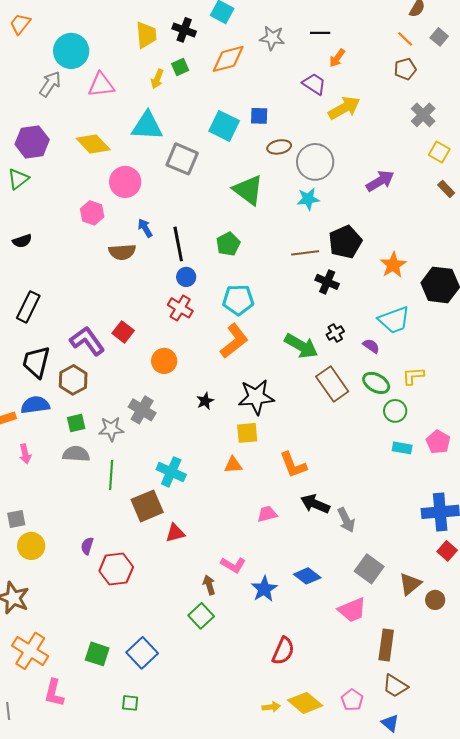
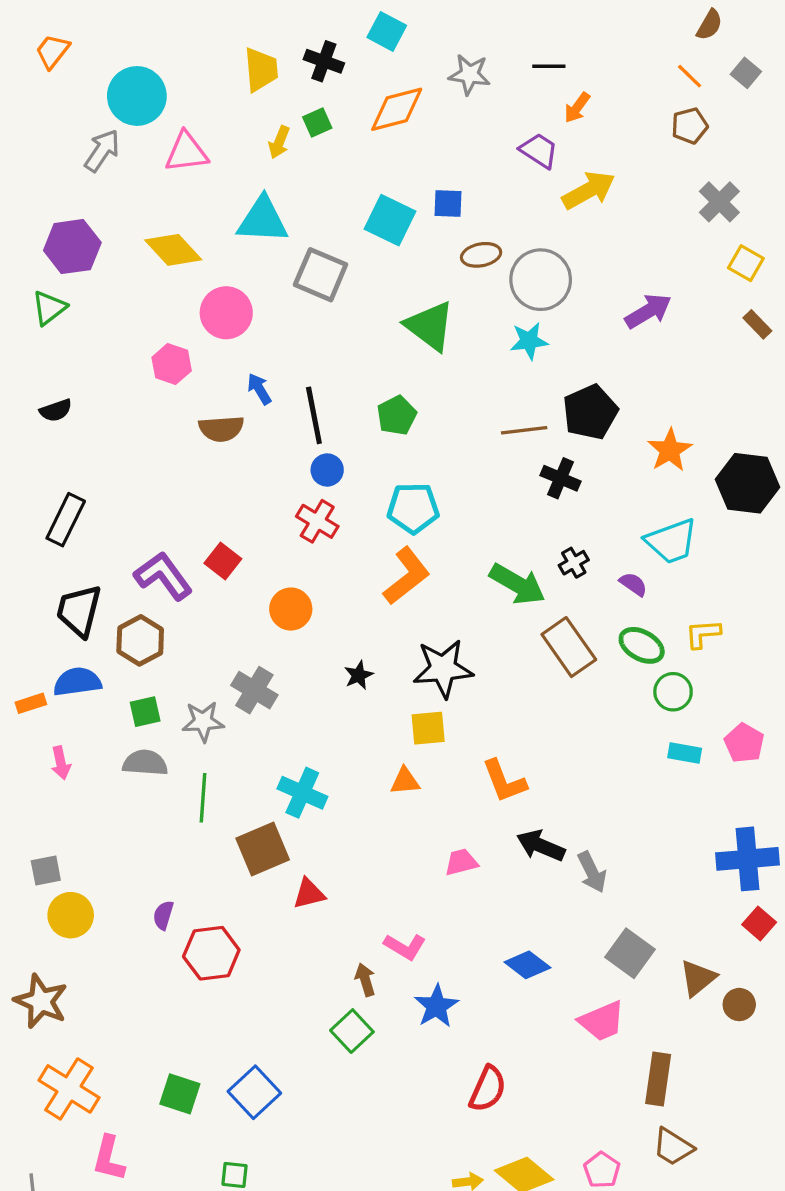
blue star: (264, 589) -> (436, 1006), moved

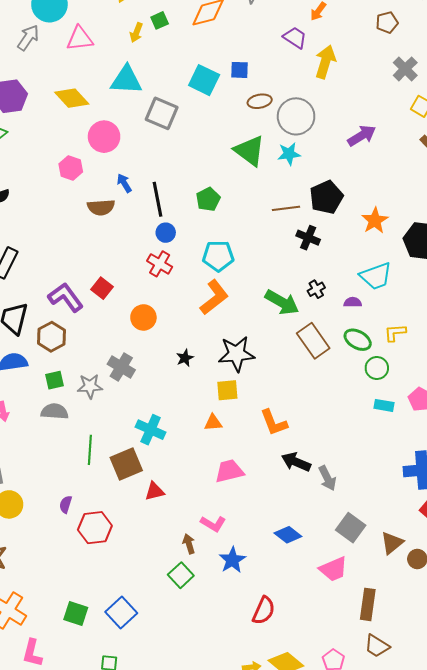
yellow arrow: (589, 190) -> (325, 62), turned -44
green triangle: (430, 326) -> (250, 151), moved
purple semicircle: (633, 584) -> (353, 302), turned -36
green line: (203, 798) -> (90, 450), moved
pink trapezoid: (461, 862) -> (229, 471), moved, size x1.4

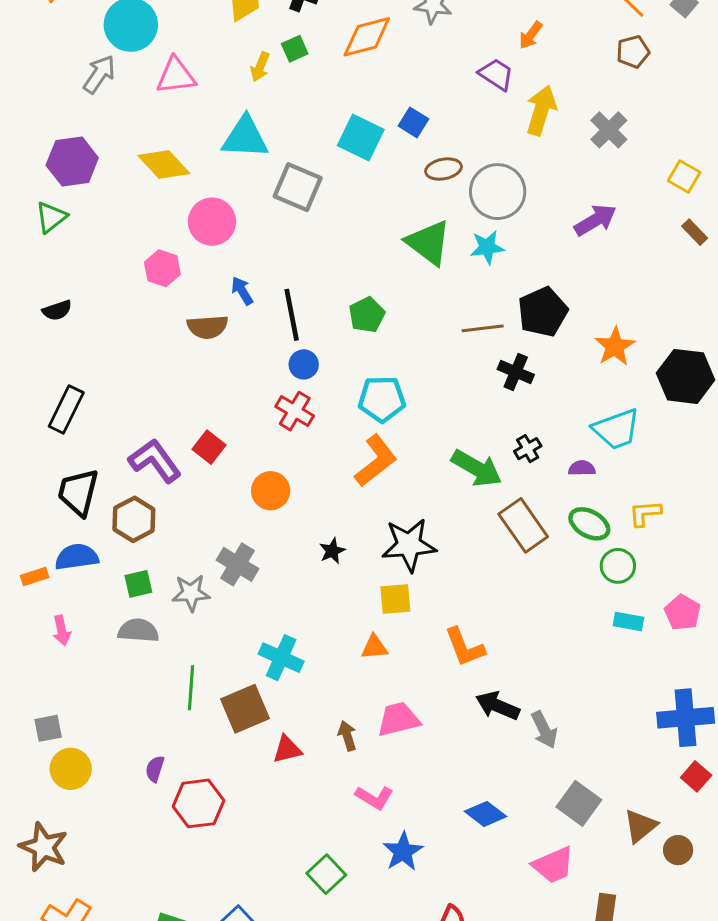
gray cross: (405, 69) -> (609, 130), moved
blue square: (239, 70) -> (413, 122), turned 30
brown arrow: (189, 544) -> (347, 736), moved

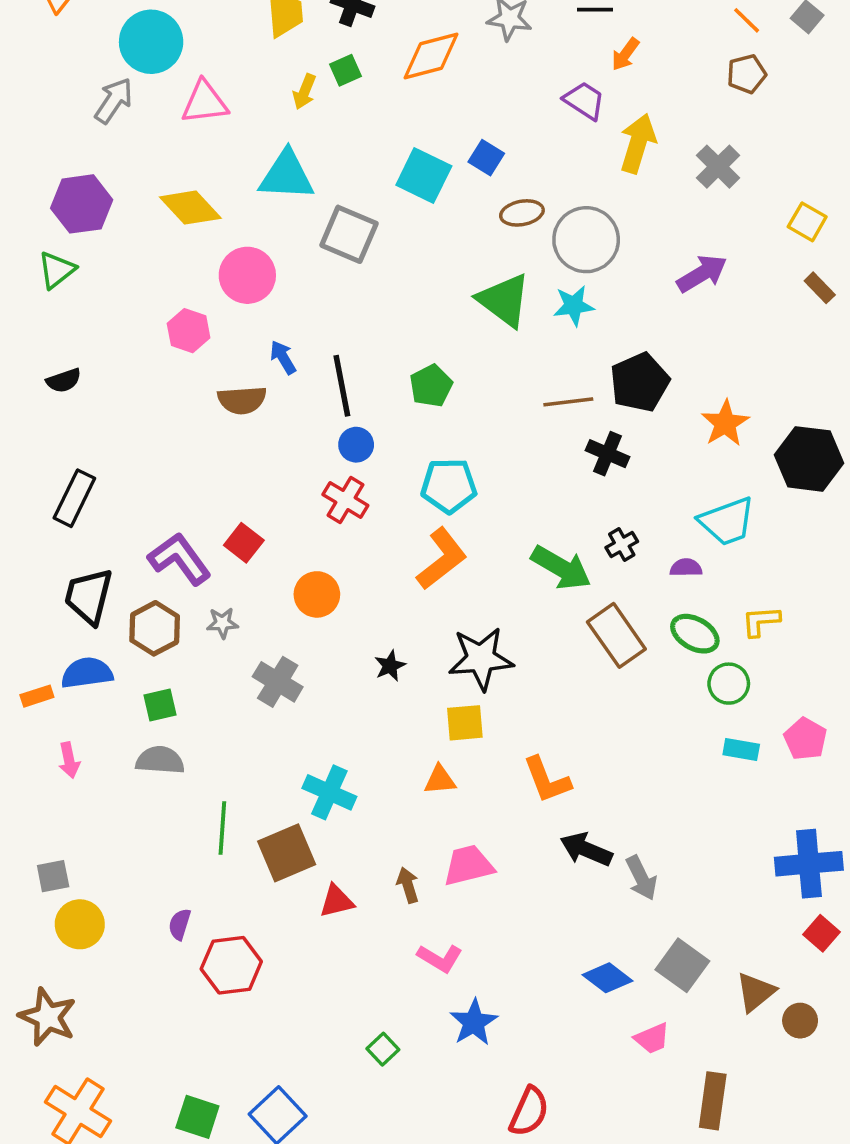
gray star: (191, 593) -> (222, 623), moved, size x0.7
blue diamond: (486, 814) -> (607, 978), moved
pink trapezoid: (553, 865) -> (652, 1038), size x0.7
green square: (326, 874) -> (383, 1049), size x0.7

